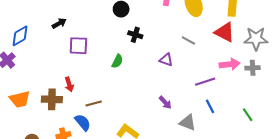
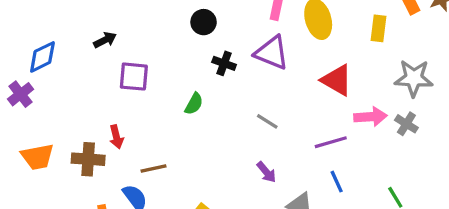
red triangle: (225, 32) -> (337, 80), moved
gray line: (188, 41) -> (267, 121), moved
purple triangle: (166, 60) -> (272, 53), moved, size x1.6
gray cross: (253, 68) -> (406, 124), turned 32

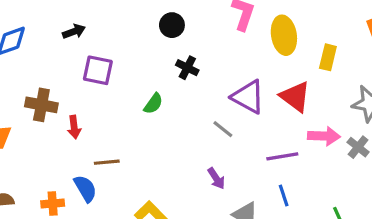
yellow rectangle: (379, 28) -> (328, 57), moved
purple triangle: (272, 53) -> (248, 97), moved
brown cross: (88, 159) -> (41, 105), moved

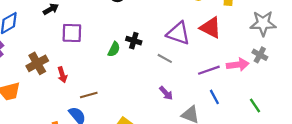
black cross: (187, 68) -> (134, 41), moved
brown cross: (41, 105) -> (37, 63), turned -30
pink arrow: (324, 136) -> (238, 65), moved

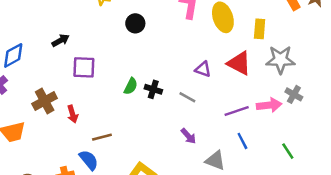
gray star: (263, 23) -> (280, 60), moved
purple triangle: (178, 33) -> (203, 69), size x0.6
black cross: (134, 41) -> (153, 89), moved

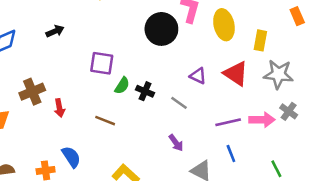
black circle: (135, 23) -> (161, 29), moved, size x1.6
purple square: (84, 67) -> (102, 63), moved
brown line: (102, 137) -> (105, 121), moved, turned 30

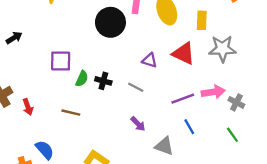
gray cross: (289, 111) -> (236, 102), moved

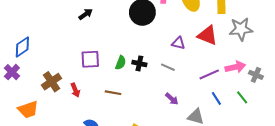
black arrow: (14, 38) -> (86, 14), moved
purple square: (61, 61) -> (90, 59), moved
green line: (232, 135) -> (242, 97), moved

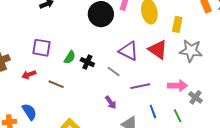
purple triangle: (178, 43) -> (129, 51), size x1.5
purple line: (209, 74) -> (140, 86), moved
red arrow: (75, 90) -> (29, 75), moved, turned 80

